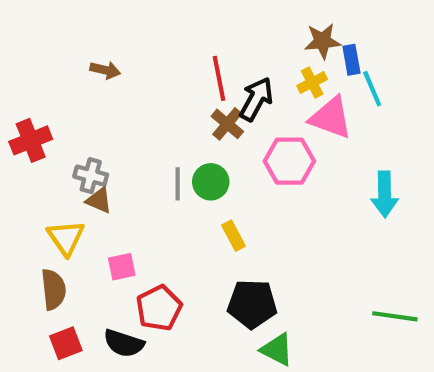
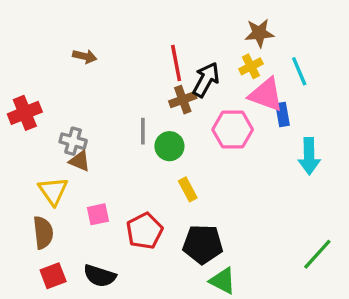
blue rectangle: (351, 60) -> (283, 115), moved
brown cross: (227, 124) -> (183, 100), turned 30
gray line: (178, 184) -> (143, 131), moved
red pentagon: (159, 308) -> (145, 231), moved
green line: (395, 316) -> (317, 254), turned -56

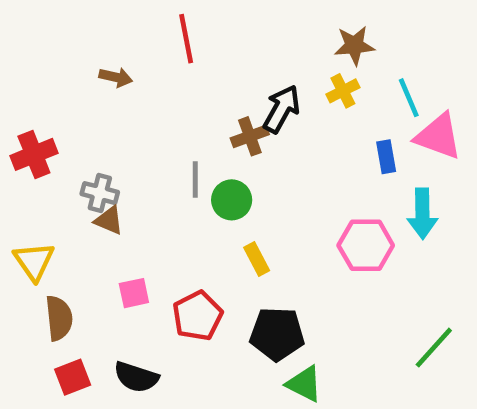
red line: (176, 63) -> (186, 39), moved
pink triangle: (266, 95) -> (438, 136), moved
pink hexagon: (233, 130) -> (366, 245), moved
yellow triangle: (53, 191) -> (34, 261), moved

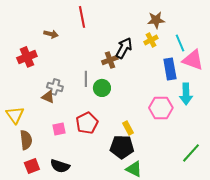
red cross: (34, 154) -> (27, 57), moved
blue rectangle: (386, 157) -> (170, 69), size x1.5
gray cross: (100, 193) -> (55, 87), moved
yellow rectangle: (257, 259) -> (128, 128), moved
red pentagon: (198, 316) -> (87, 123), moved

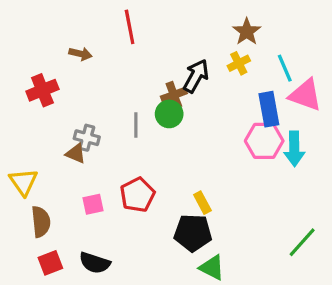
brown star: (156, 20) -> (247, 32), turned -30
green circle: (102, 88) -> (169, 114), moved
pink hexagon: (161, 108) -> (264, 141), moved

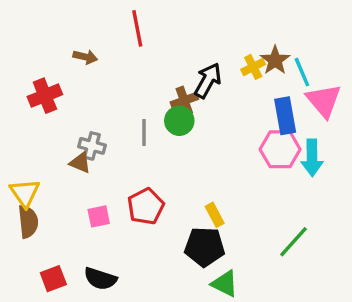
brown star: (247, 32) -> (275, 60), moved
pink triangle: (305, 95) -> (324, 101), turned 30
brown semicircle: (41, 222) -> (28, 222), moved
green line: (302, 242) -> (294, 242), moved

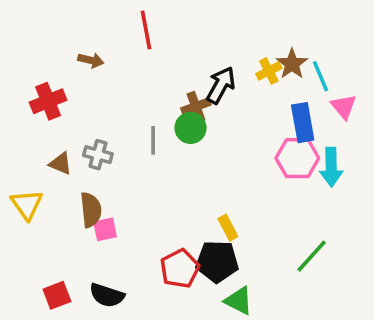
pink triangle: (324, 101) -> (344, 107), size x0.7
brown triangle: (80, 163) -> (61, 164), moved
red pentagon: (146, 206) -> (180, 269), moved
brown semicircle: (28, 222) -> (91, 210), moved

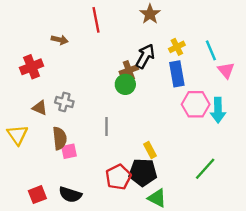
brown star: (292, 64) -> (150, 14), moved
blue rectangle: (303, 123) -> (177, 74), moved
gray line: (153, 140) -> (107, 127), moved

